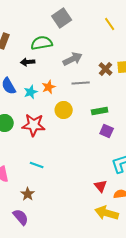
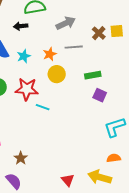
orange star: (49, 87) -> (50, 54), moved
cyan line: (37, 165) -> (43, 107), moved
red triangle: (101, 186) -> (68, 180), moved

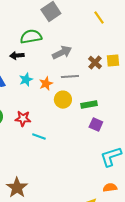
cyan star: (24, 56) -> (26, 80), moved
yellow circle: (57, 74) -> (63, 100), moved
red star: (27, 89) -> (23, 119), size x0.7
brown star: (21, 158) -> (17, 188), size x1.5

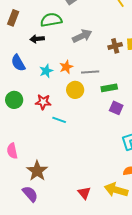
brown cross: (95, 63) -> (115, 46), turned 32
gray line: (70, 77) -> (90, 72), moved
cyan star: (26, 80) -> (46, 71), moved
yellow circle: (63, 100) -> (75, 90), moved

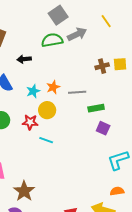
green semicircle: (51, 20) -> (52, 40), moved
gray arrow: (82, 36) -> (77, 34), moved
yellow circle: (75, 90) -> (47, 110), moved

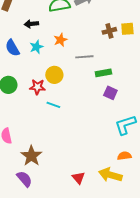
orange star: (53, 87) -> (60, 40), moved
cyan star: (33, 91) -> (36, 47), moved

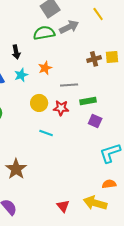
black arrow: (31, 24) -> (16, 52), turned -96
red star: (37, 87) -> (61, 108), moved
cyan line: (53, 105) -> (46, 133), moved
brown star: (31, 156) -> (16, 169), moved

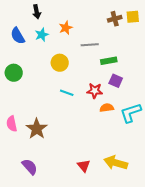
red star: (61, 108) -> (95, 91), moved
orange semicircle: (109, 184) -> (107, 108), moved

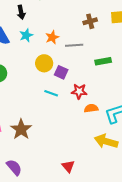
brown cross: (115, 19) -> (90, 21), moved
orange star: (66, 28) -> (52, 37), moved
green rectangle: (109, 61) -> (103, 61), moved
purple square: (116, 81) -> (61, 72), moved
yellow arrow: (116, 163) -> (106, 141), moved

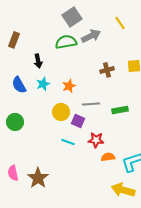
gray line: (74, 45) -> (91, 104), moved

